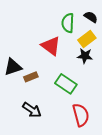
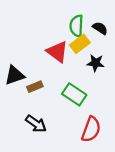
black semicircle: (91, 17) -> (100, 28), moved
yellow rectangle: (87, 39) -> (80, 44), moved
red semicircle: (81, 115) -> (91, 129), turned 35

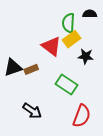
black semicircle: (100, 28) -> (90, 14), moved, turned -32
brown rectangle: (35, 87) -> (31, 69), moved

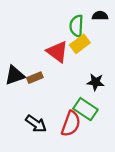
black star: (86, 56) -> (96, 82), moved
green rectangle: (67, 85) -> (85, 109), moved
red semicircle: (82, 116) -> (71, 124), moved

